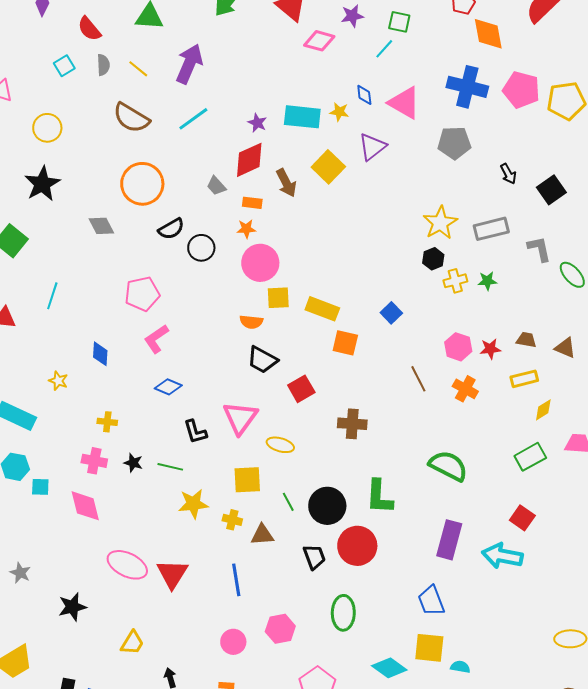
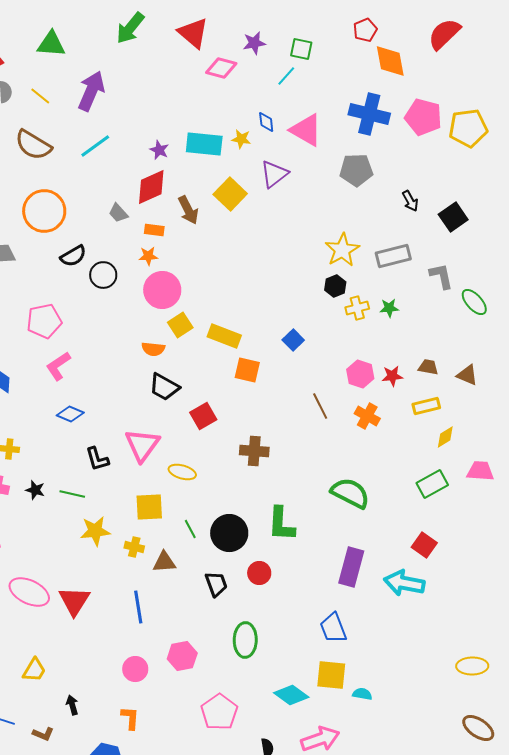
yellow square: (278, 298) -> (180, 325), turned -30
red circle: (357, 546) -> (259, 573), size x0.6

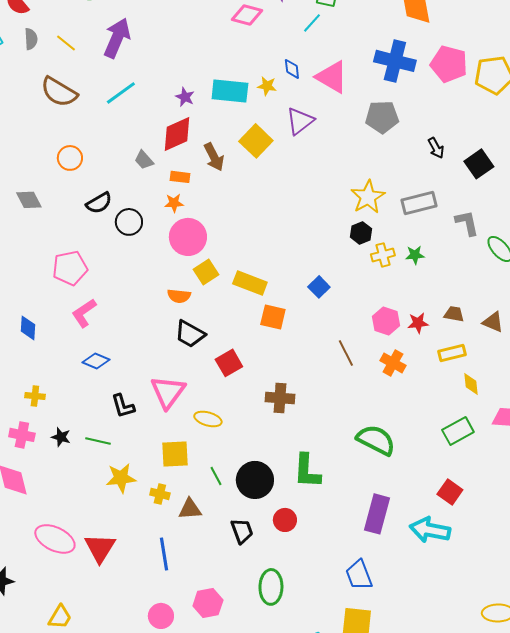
orange circle: (44, 211) -> (70, 158), size x0.6
yellow diamond: (445, 437) -> (471, 384), turned -65

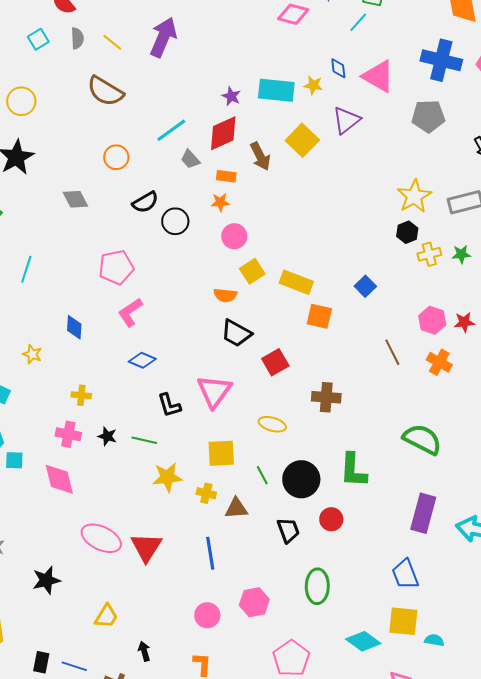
cyan line: (121, 93) -> (171, 130), moved
pink circle: (188, 237) -> (234, 236), size x0.7
yellow ellipse: (208, 419) -> (272, 424), moved

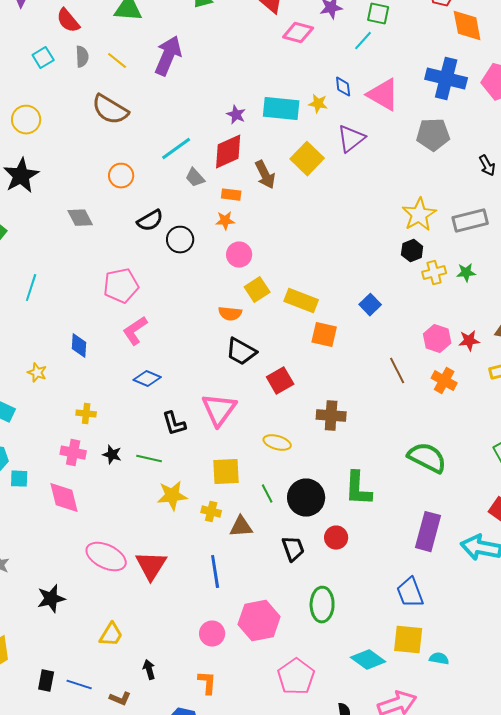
pink hexagon: (254, 602) -> (259, 621), size x1.4

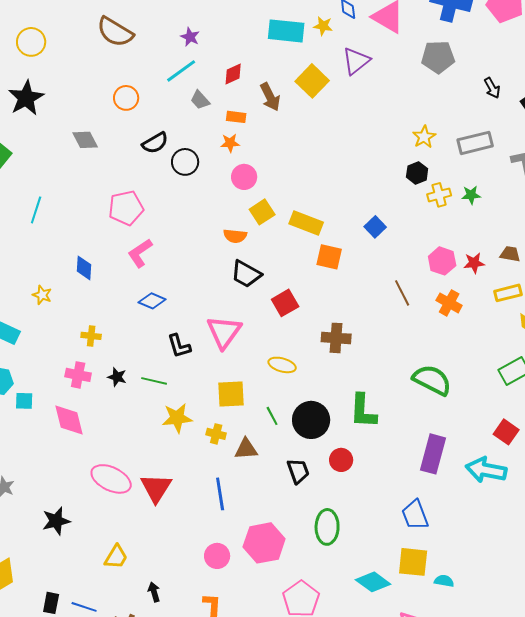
purple star: (236, 115) -> (190, 37), moved
red diamond: (228, 152) -> (233, 74), size x0.6
yellow star: (419, 215) -> (424, 137), size x0.7

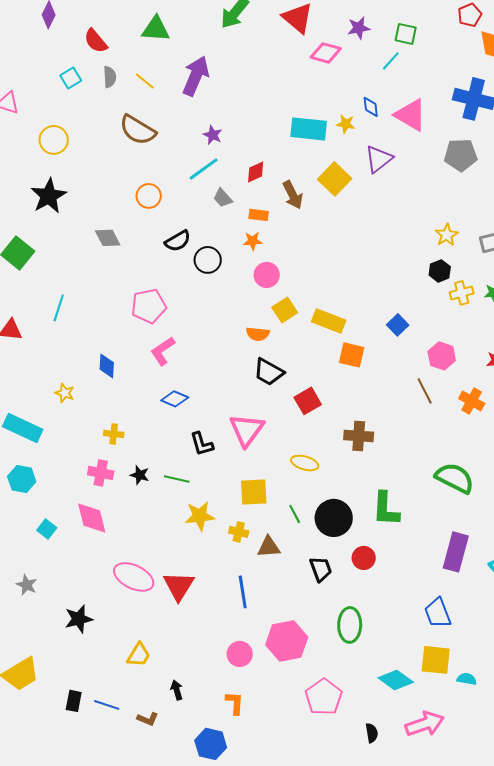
pink hexagon: (442, 261) -> (442, 356), moved
cyan square: (24, 401) -> (47, 529), moved, turned 36

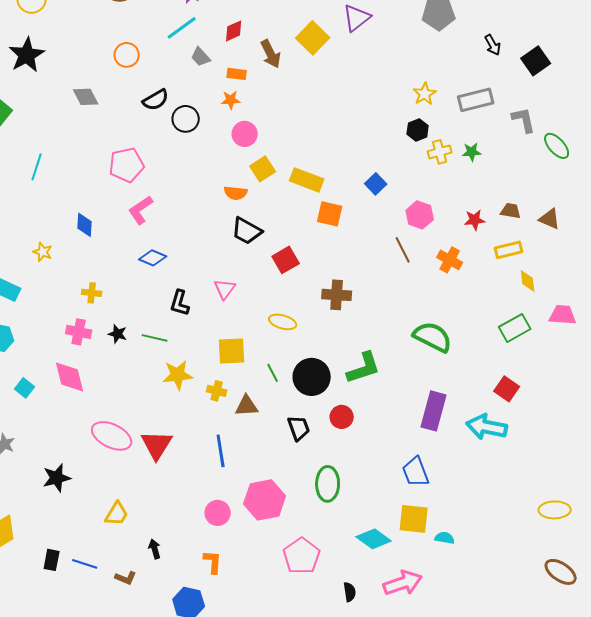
pink triangle: (247, 430) -> (225, 289), size x0.6
black L-shape: (202, 444) -> (180, 303), turned 32
green L-shape: (386, 509) -> (364, 368), turned -111

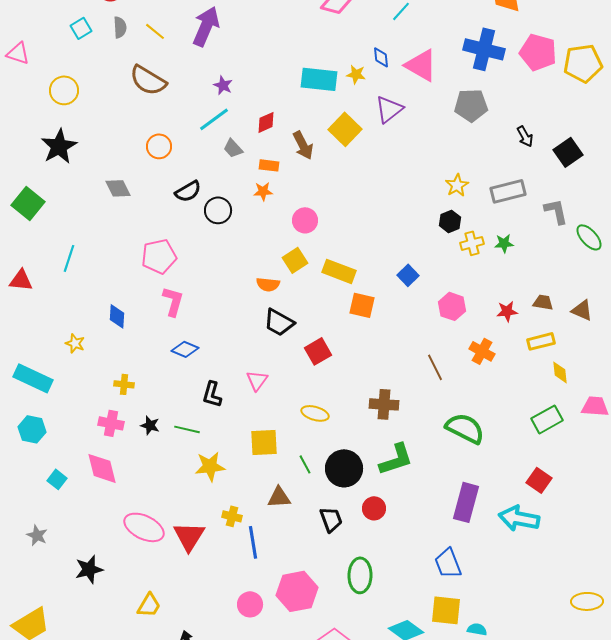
pink circle: (245, 134) -> (305, 220), moved
pink L-shape: (141, 210) -> (173, 301), turned 140
brown line: (403, 250) -> (435, 367), moved
brown cross: (337, 295) -> (384, 404), moved
yellow cross: (217, 391) -> (232, 516), moved

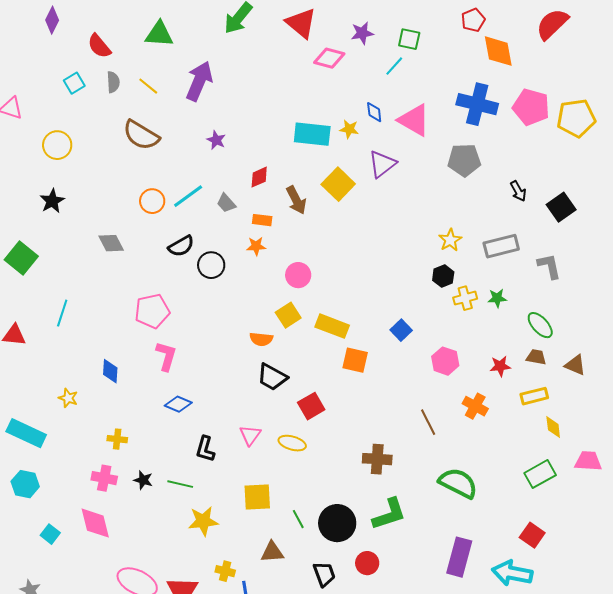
cyan line: (214, 119) -> (188, 196), moved
black star: (59, 146) -> (52, 201), size x0.7
green ellipse: (589, 237) -> (540, 325), moved
yellow ellipse: (315, 413) -> (292, 443), moved

